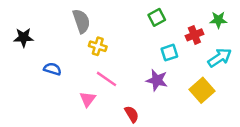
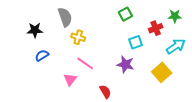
black star: (24, 37) -> (35, 30), moved
blue semicircle: (52, 69) -> (42, 55), turned -48

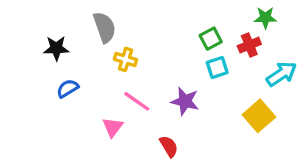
green square: (125, 14) -> (211, 39), moved
green star: (175, 16) -> (265, 18), moved
purple star: (125, 64) -> (185, 101), moved

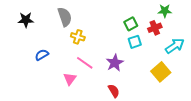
black star: (56, 48) -> (26, 20), moved
purple star: (185, 101) -> (115, 63), turned 30
red semicircle: (169, 146) -> (114, 91), moved

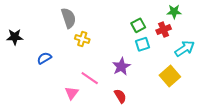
black star: (26, 20) -> (15, 37), moved
pink line: (85, 63) -> (90, 78), moved
pink triangle: (70, 79) -> (72, 93), moved

